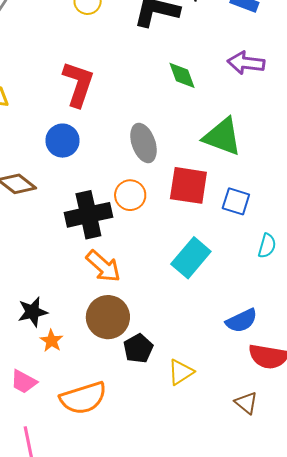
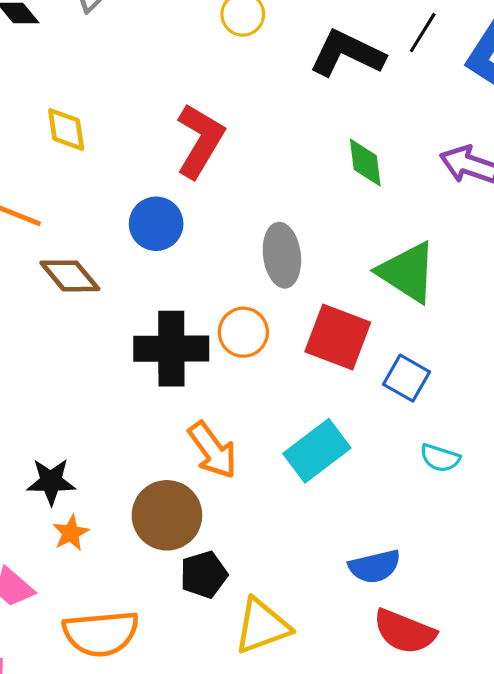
cyan semicircle: (267, 246) -> (440, 458), turned 80
orange arrow: (103, 266) -> (213, 450), moved
yellow triangle: (181, 372) -> (262, 626), size x1.4

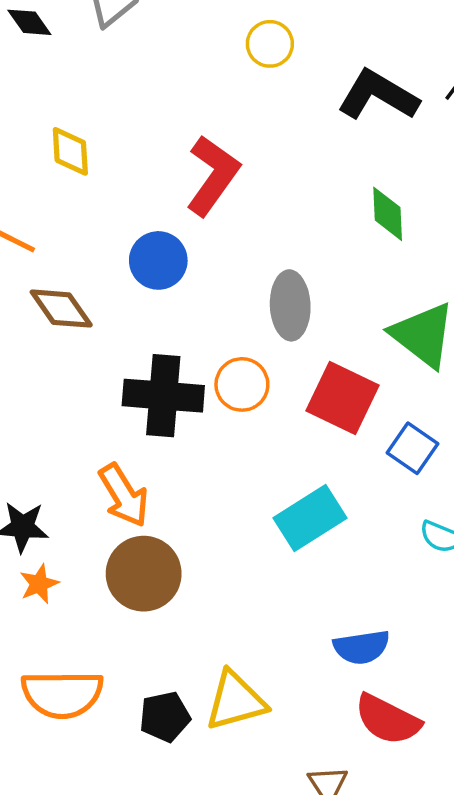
orange arrow: (213, 450) -> (124, 495), moved
black pentagon: (204, 575) -> (165, 717), moved

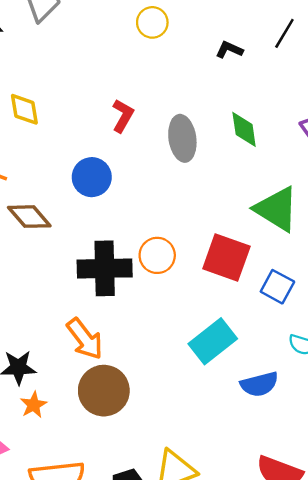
black L-shape: (378, 95) -> (229, 50), size x0.5
red L-shape: (213, 175) -> (123, 116), size x0.6
gray ellipse: (290, 305) -> (182, 138), moved
blue semicircle: (361, 647) -> (259, 384), moved

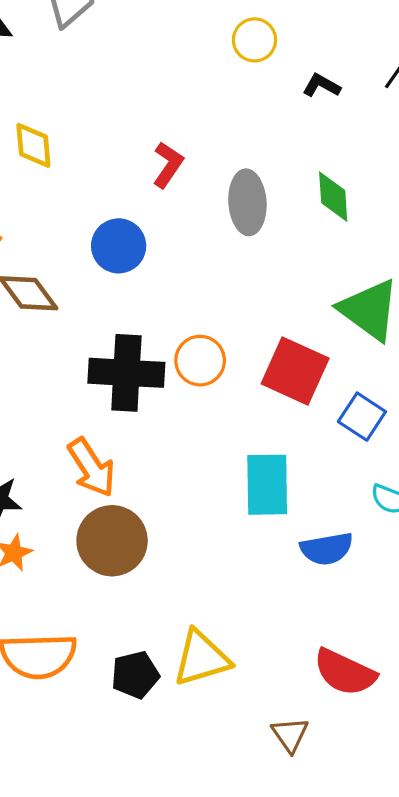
yellow circle: (152, 22) -> (254, 40), moved
cyan rectangle: (213, 341) -> (267, 485), turned -57

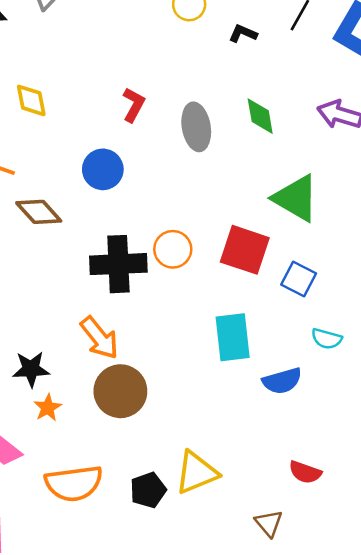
red semicircle: (345, 672) -> (305, 472), size x0.7

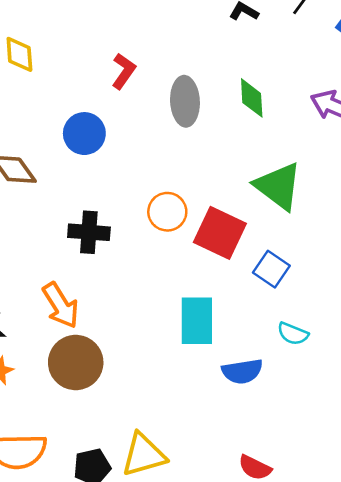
orange circle: (173, 249) -> (167, 212), moved
black cross: (118, 264) -> (89, 232), size x0.7

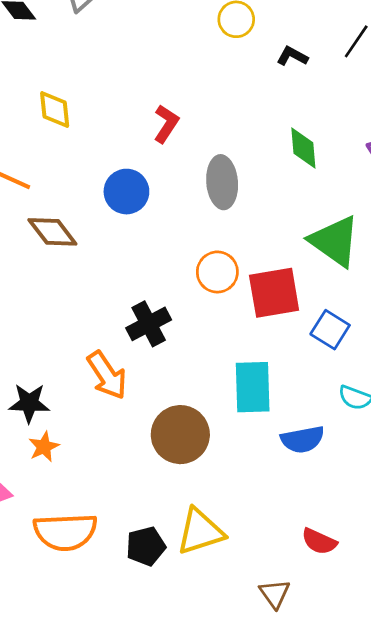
gray ellipse: (185, 101) -> (222, 182), moved
black cross: (89, 232) -> (149, 324), moved, turned -30
red square: (220, 233) -> (274, 293), turned -33
brown circle: (76, 362) -> (180, 435), moved

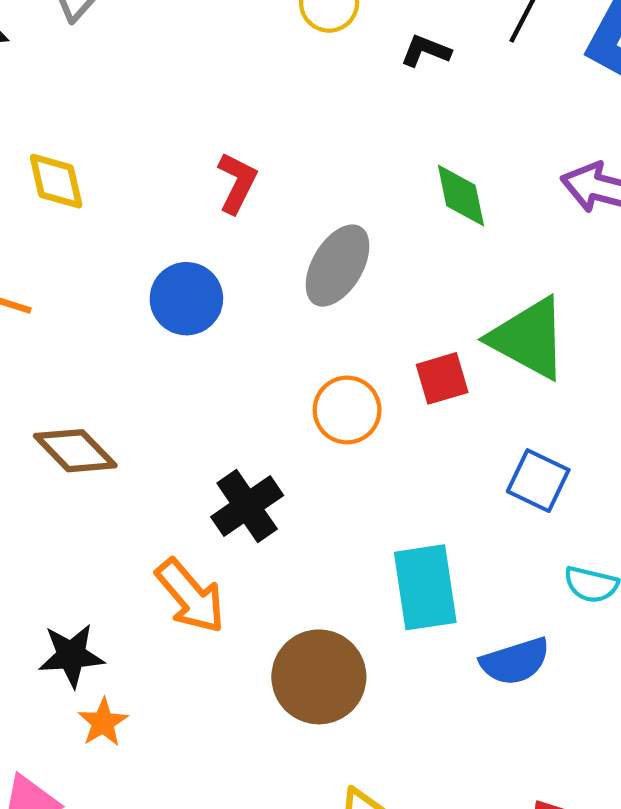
gray ellipse: (222, 182) -> (338, 266), turned 42
brown diamond: (52, 232) -> (75, 451), moved
red square: (274, 293) -> (442, 378), moved, size x0.6

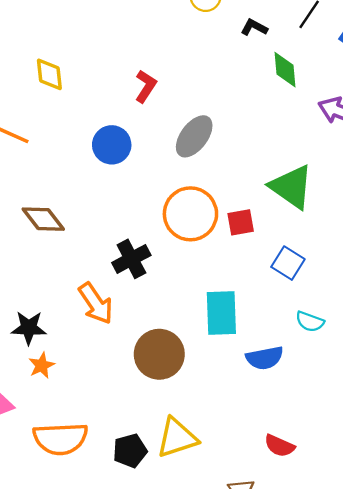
green diamond: (461, 195) -> (285, 70), moved
red square: (442, 378) -> (241, 222), moved
orange circle: (347, 410) -> (190, 214), size x1.5

